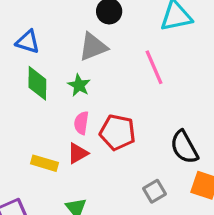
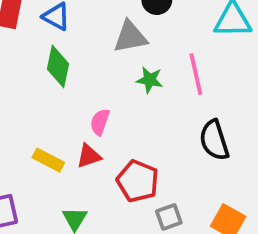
green star: (79, 85) -> (150, 80), moved, turned -30
red pentagon: (118, 132) -> (138, 181), moved
black semicircle: (184, 147) -> (214, 140), moved

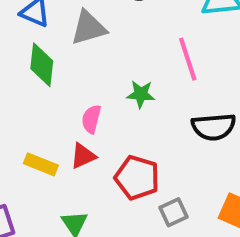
gray triangle: (130, 37) -> (89, 28), moved
green star: (150, 80) -> (141, 94), moved
black semicircle: (214, 140) -> (214, 127), turned -72

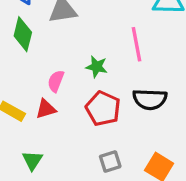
red pentagon: (137, 178) -> (103, 109), moved

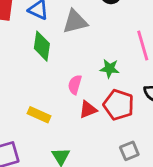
red triangle: (46, 109) -> (88, 110), moved

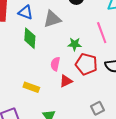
green star: (110, 69) -> (75, 44), moved
red pentagon: (119, 105) -> (86, 64), moved

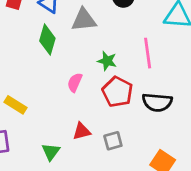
red triangle: (66, 81) -> (82, 131), moved
yellow rectangle: (31, 87) -> (15, 105), moved
gray square: (97, 108) -> (113, 141), moved

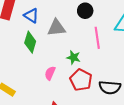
pink line: (148, 53) -> (97, 38), moved

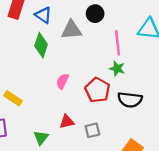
black circle: (85, 11) -> (95, 14), moved
green star: (73, 57) -> (117, 68), moved

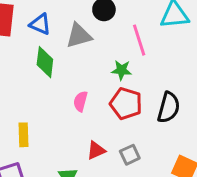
green star: (117, 68) -> (121, 70), moved
yellow rectangle: (13, 98) -> (23, 135), turned 66
black semicircle: (130, 100) -> (169, 107), turned -70

